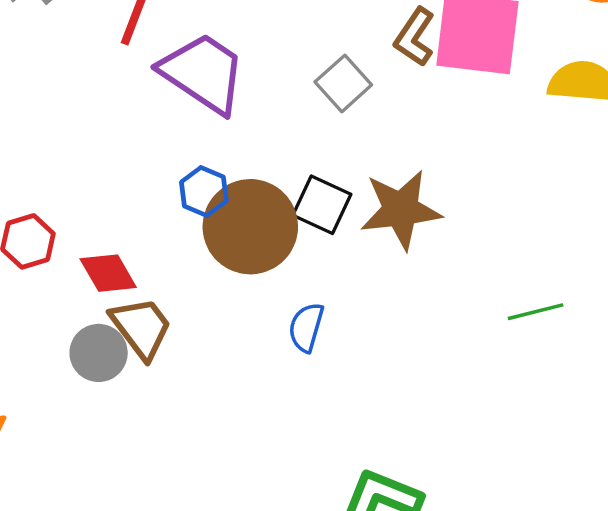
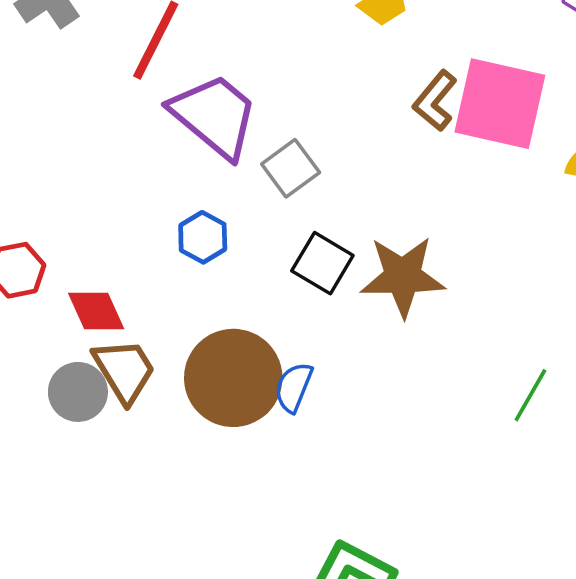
gray square: (343, 83) -> (291, 168), moved
brown circle: (250, 227) -> (233, 378), moved
green line: (536, 312) -> (530, 395), turned -52

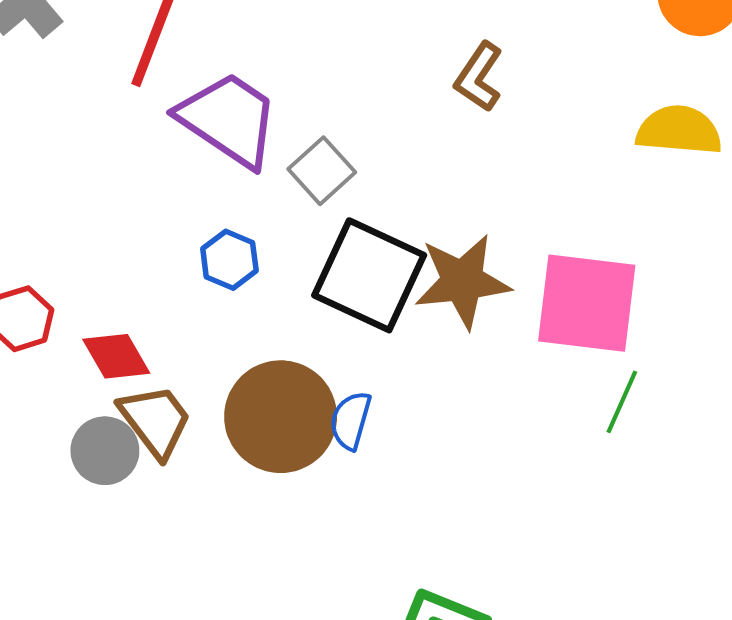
pink square: (500, 104) -> (587, 303), moved
black square: (322, 263) -> (369, 275), size x1.6

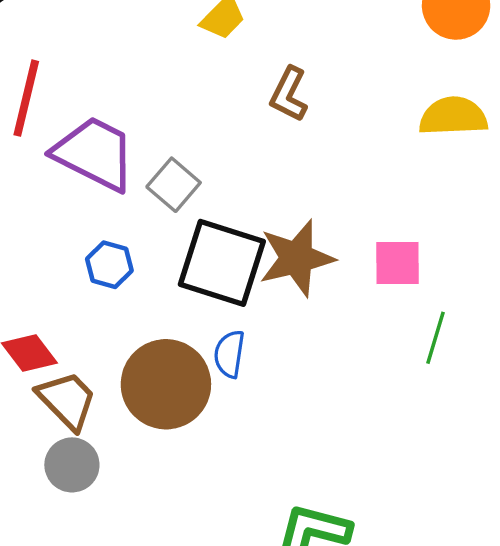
pink square: (587, 303) -> (398, 263), size x0.6
blue semicircle: (351, 420) -> (229, 354), moved
gray circle: (105, 451) -> (72, 465), moved

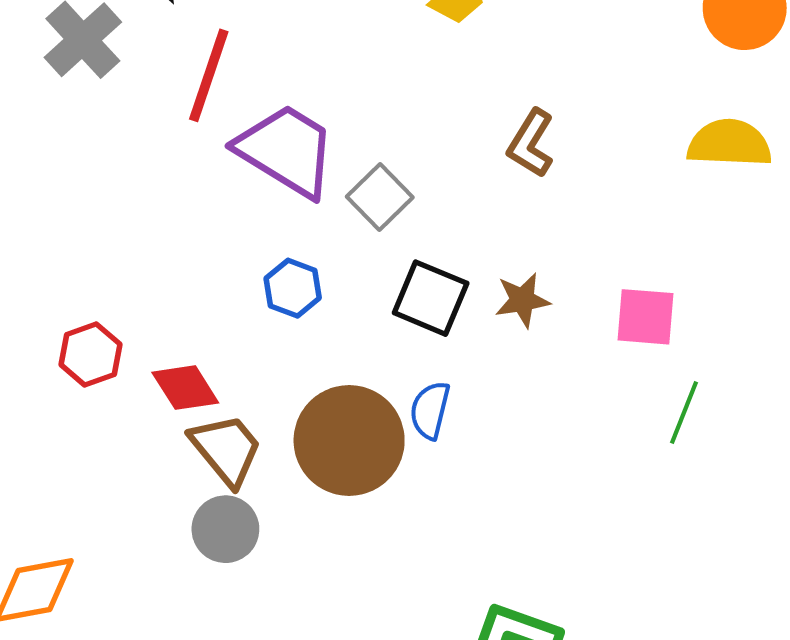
brown L-shape: (289, 94) -> (531, 143), moved
brown star: (297, 258) -> (522, 300), size x0.6
black square: (222, 263) -> (431, 298), size x0.7

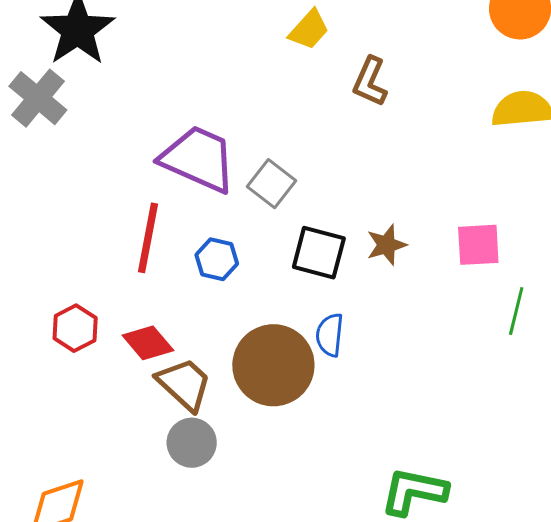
red line: (209, 75) -> (148, 238), moved
brown L-shape: (531, 143) -> (370, 82), moved

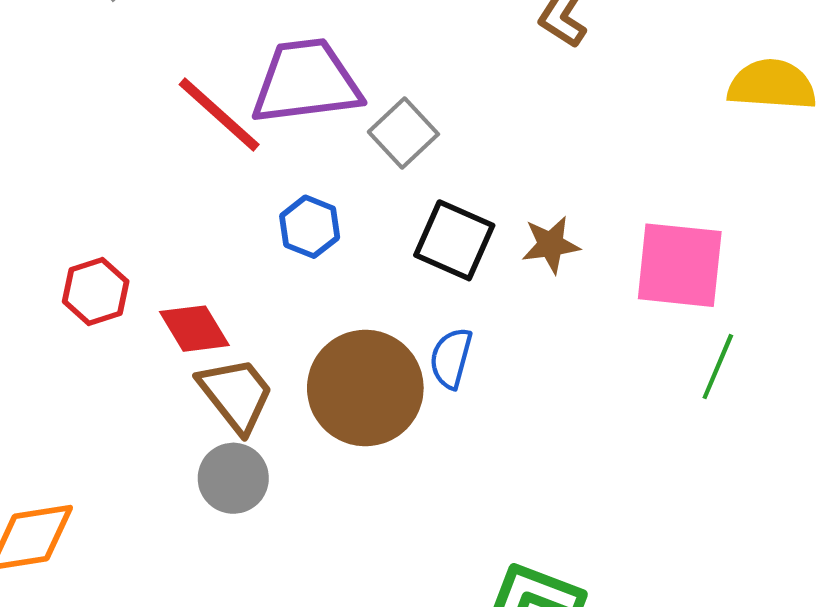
purple trapezoid: (198, 159) -> (306, 82), turned -40
red line: (148, 238) -> (219, 114), moved, turned -68
pink square: (478, 245) -> (680, 265), size x1.4

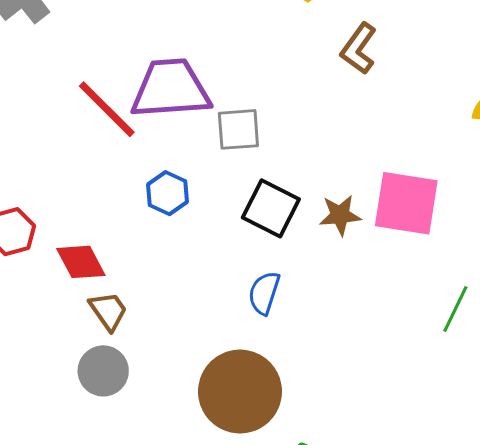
gray square: (403, 133) -> (238, 129), turned 36
pink square: (680, 265) -> (406, 203), moved
brown circle: (365, 388) -> (240, 392), moved
brown trapezoid: (236, 394) -> (108, 311), size x0.7

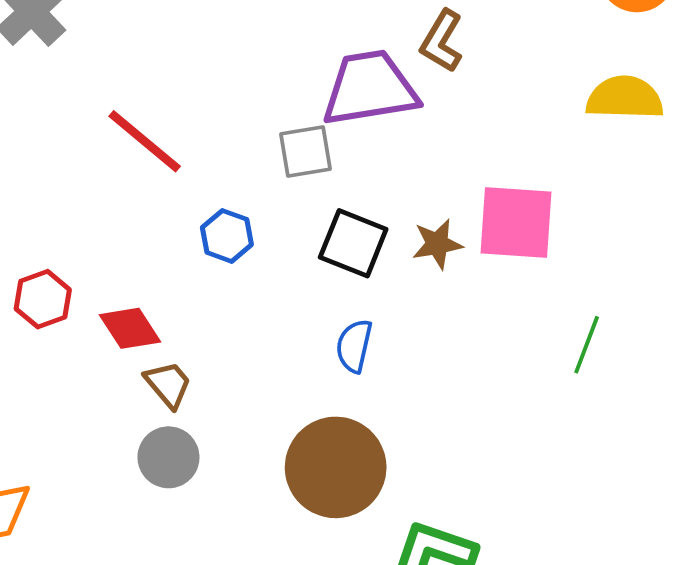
purple trapezoid: (171, 89) -> (370, 88), moved

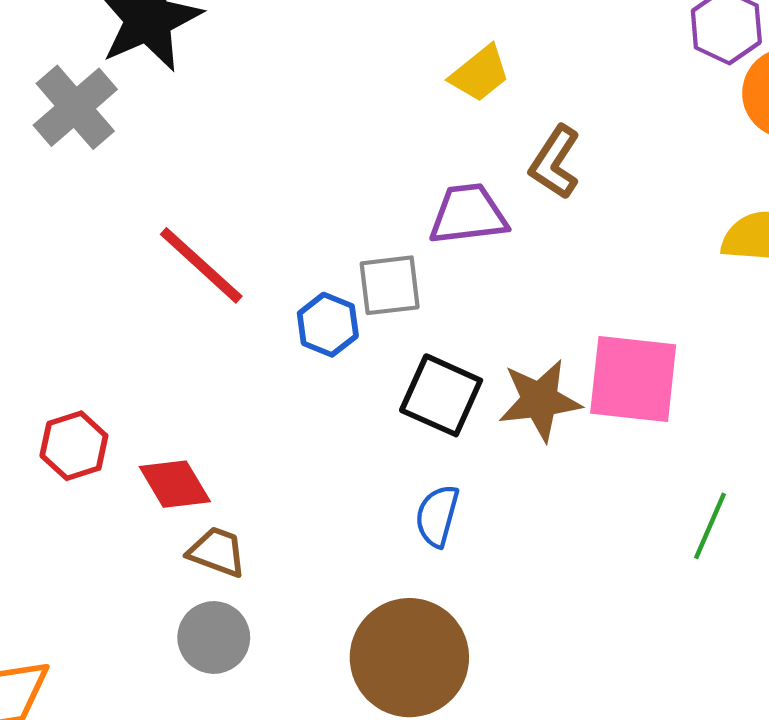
purple trapezoid: (370, 88) -> (468, 214), size x0.7
blue hexagon: (227, 236) -> (328, 325), moved
brown star: (437, 244) -> (540, 400), size x1.4
brown trapezoid: (168, 384) -> (217, 552), turned -32

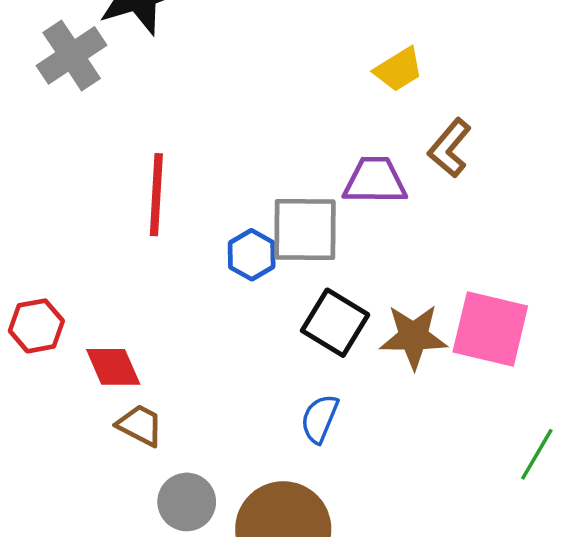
red line: (201, 265) -> (156, 195), turned 44
gray square: (390, 285) -> (305, 230), size x1.4
gray circle: (214, 638) -> (187, 502), moved

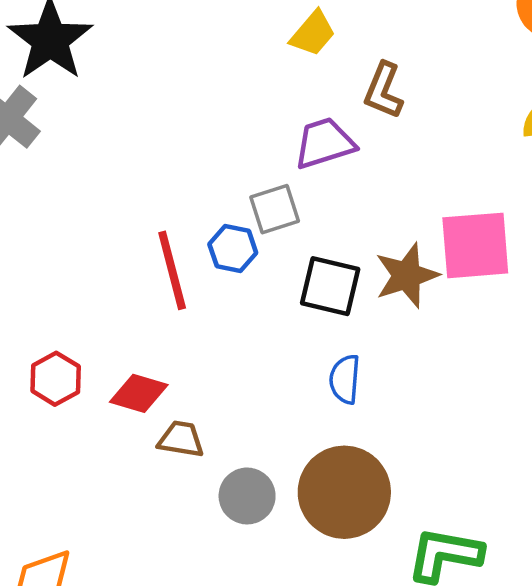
red line: (156, 195) -> (172, 270), moved
gray square: (305, 230) -> (275, 209), size x0.7
red diamond: (113, 367) -> (139, 393), turned -32

